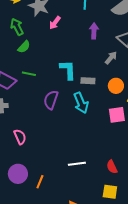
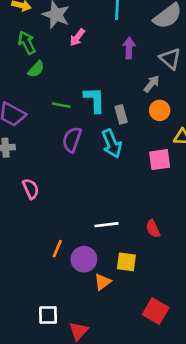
green line: (29, 74) -> (61, 105), moved
gray rectangle: (88, 81) -> (121, 114), turned 72
orange circle: (116, 86) -> (160, 110), moved
purple circle: (18, 174) -> (84, 259), moved
yellow square: (110, 192) -> (126, 262), moved

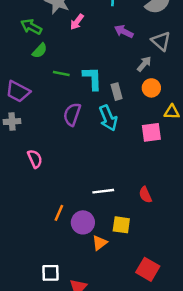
green arrow: (27, 43) -> (31, 27), turned -35
purple arrow: (129, 48) -> (124, 31), turned -66
green line: (61, 105) -> (61, 74), moved

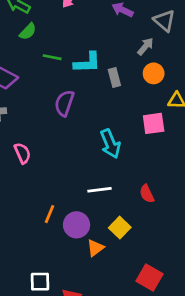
cyan L-shape: (92, 78) -> (87, 63), turned 90
cyan arrow: (108, 118) -> (110, 144), moved
yellow square: (121, 225) -> (120, 228), turned 36

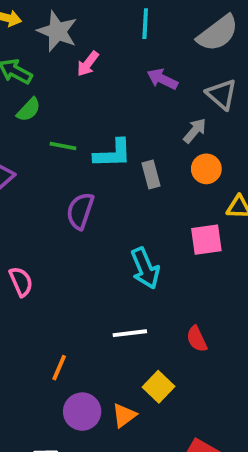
purple circle: (77, 225) -> (82, 412), moved

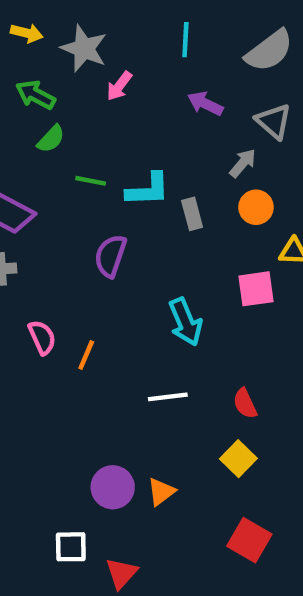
orange line: (59, 368) -> (86, 355), moved
yellow square: (159, 387) -> (238, 459), moved

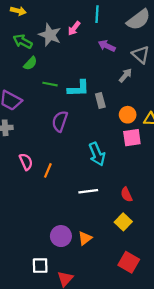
gray star: (84, 49) -> (50, 35), moved
pink arrow: (119, 86) -> (74, 28), moved
orange circle: (256, 207) -> (128, 115), moved

